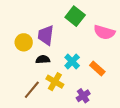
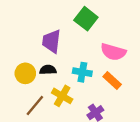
pink semicircle: (104, 32) -> (113, 52), moved
yellow circle: (24, 42) -> (25, 73), moved
cyan cross: (72, 61) -> (82, 72), turned -35

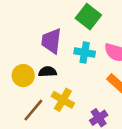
cyan cross: (82, 72) -> (85, 52), moved

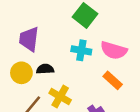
purple trapezoid: (51, 41) -> (29, 39), moved

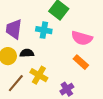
cyan cross: (81, 50) -> (44, 30), moved

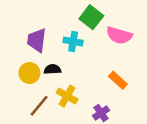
pink semicircle: (82, 38) -> (119, 35), moved

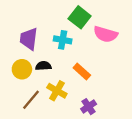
orange rectangle: (118, 80) -> (82, 72), moved

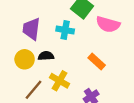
orange rectangle: (82, 72) -> (97, 62), moved

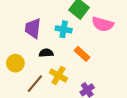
yellow circle: (25, 59) -> (15, 63), moved
orange rectangle: (97, 62) -> (82, 54), moved

